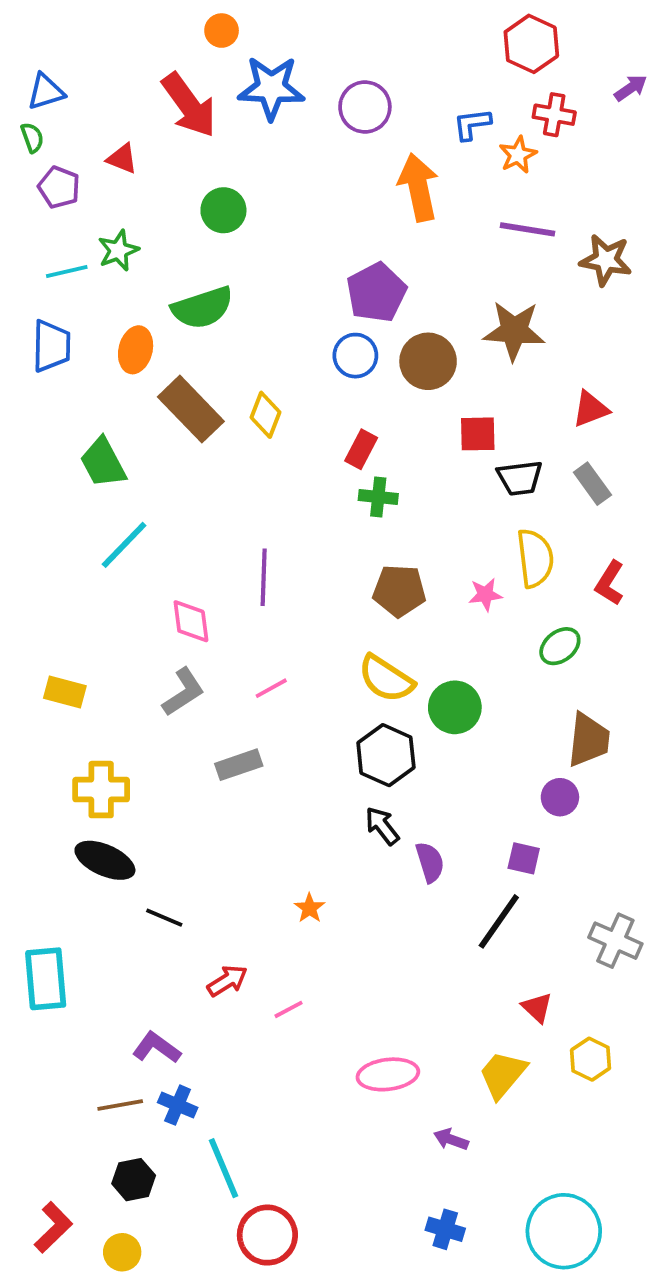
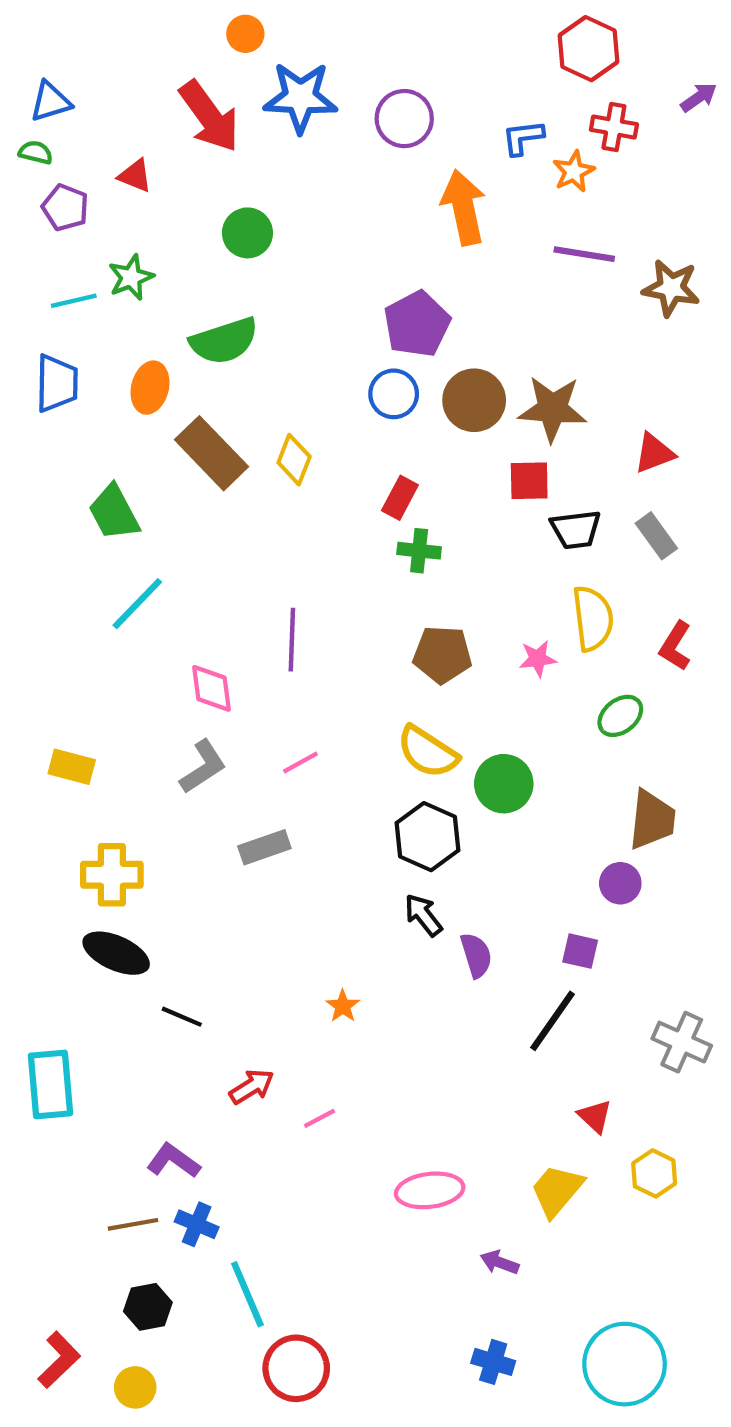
green semicircle: (32, 138) -> (36, 152), turned -56
brown star: (514, 331) -> (553, 409), moved

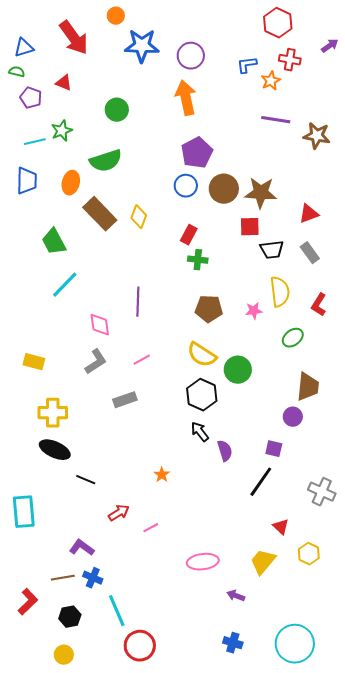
red arrow: (209, 116) -> (74, 38), moved
orange arrow: (464, 208) -> (186, 98), moved
red L-shape: (59, 1360) -> (28, 602), moved

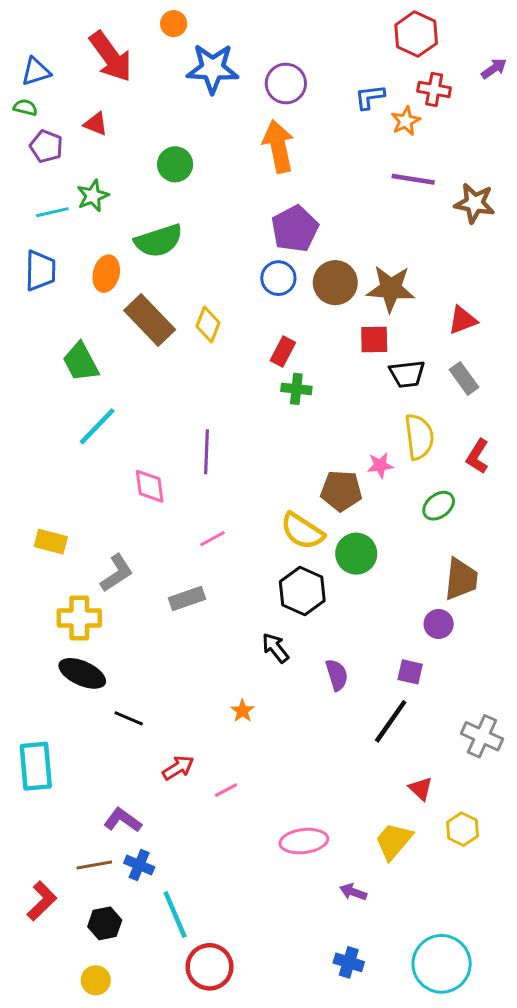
brown pentagon: (209, 309) -> (341, 491), moved
gray L-shape: (96, 362) -> (117, 573), moved
black arrow: (200, 432) -> (275, 648), moved

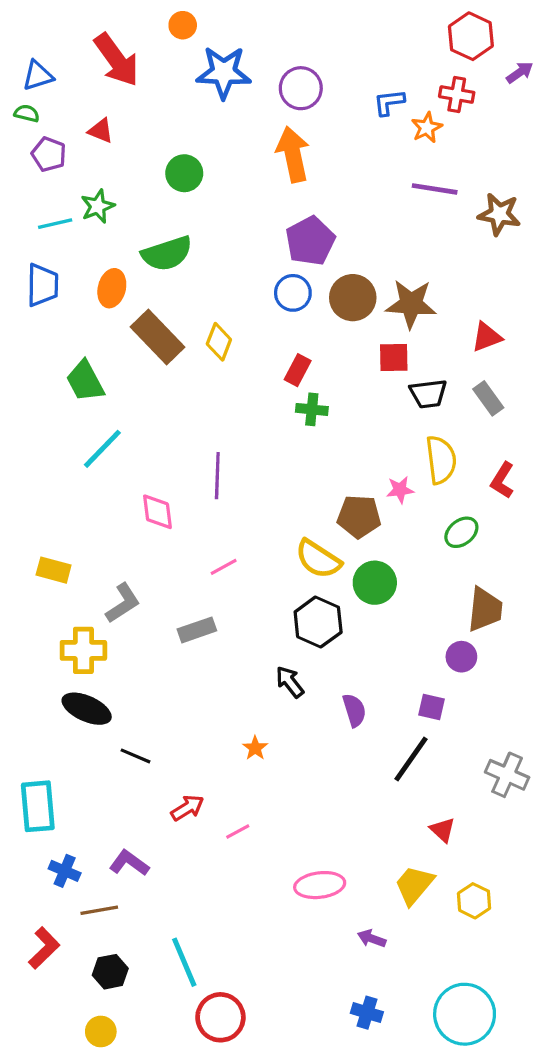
red hexagon: (416, 34) -> (471, 36), moved
yellow hexagon: (463, 829) -> (474, 901), moved
blue cross: (139, 865) -> (65, 871), moved

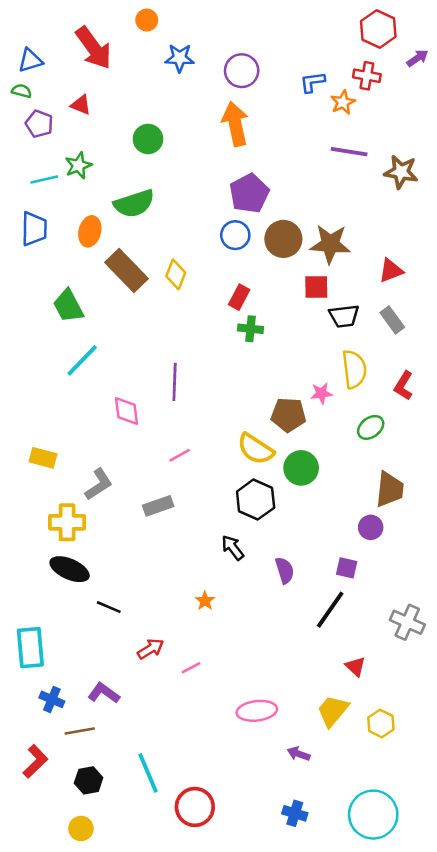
blue star: (224, 72) -> (180, 58), size x0.7
red circle: (220, 1017) -> (195, 807), moved

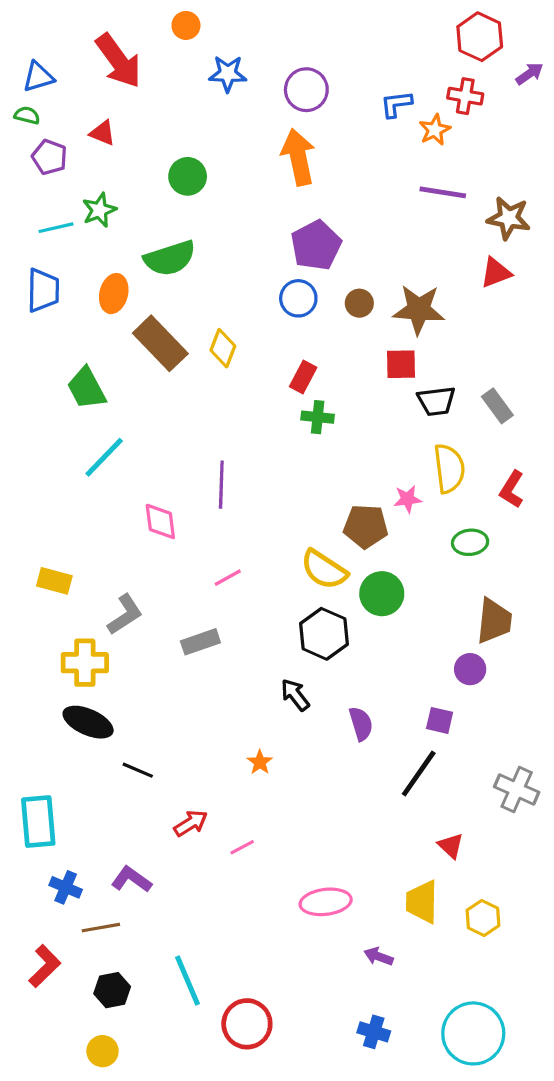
brown circle: (283, 239) -> (359, 303), size x0.6
red triangle: (391, 271) -> (496, 273), moved
green ellipse: (371, 427) -> (470, 542), turned 32
yellow trapezoid: (333, 711) -> (422, 902), turned -39

